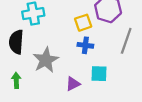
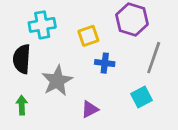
yellow square: (83, 23) -> (88, 36), moved
cyan square: (99, 74) -> (141, 97), moved, turned -30

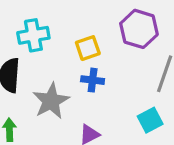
blue cross: (105, 63) -> (93, 80), moved

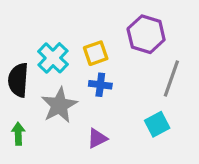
cyan cross: (33, 35) -> (53, 58), moved, turned -36

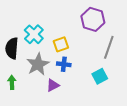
yellow square: (96, 53) -> (61, 44), moved
blue cross: (100, 85) -> (64, 64), moved
purple triangle: (97, 138) -> (53, 85), moved

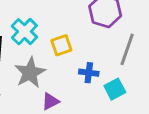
blue cross: (64, 64) -> (89, 73), moved

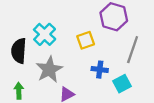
yellow square: (61, 45) -> (86, 40), moved

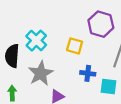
yellow square: (86, 40) -> (75, 46), turned 35
cyan square: (122, 84) -> (109, 87), turned 35

